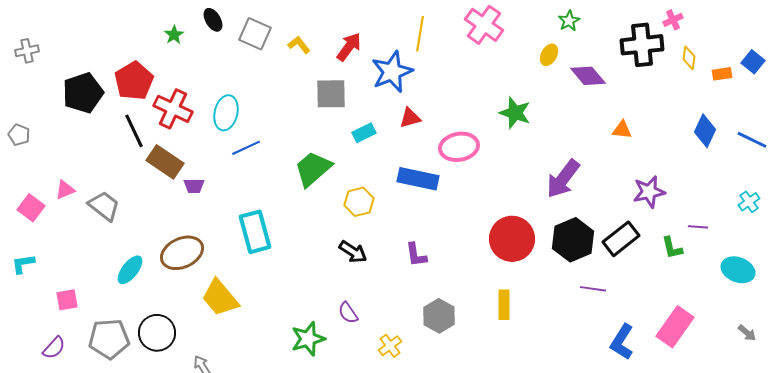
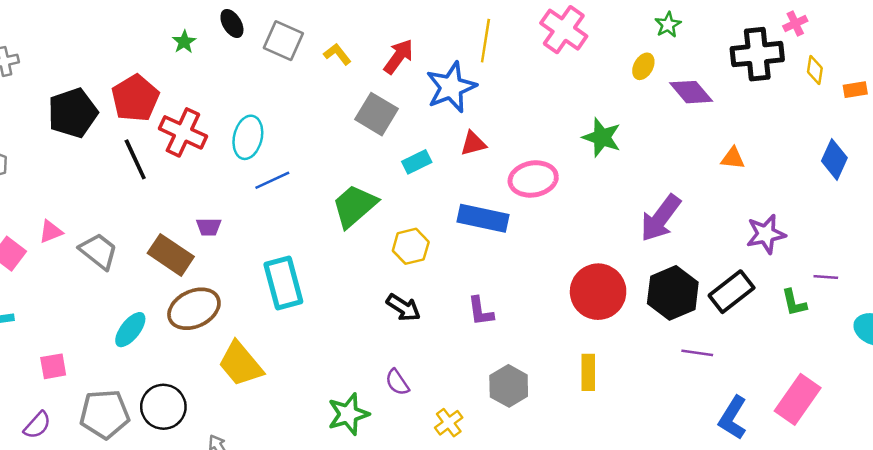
gray square: (331, 94) -> (376, 114), turned 32
brown rectangle: (165, 162) -> (171, 255), moved

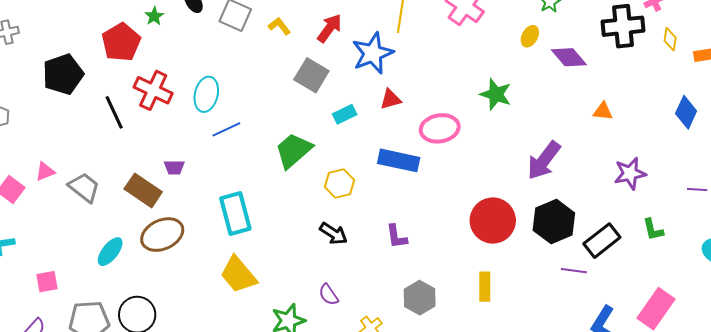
red pentagon: (135, 98) -> (121, 42), moved
purple line: (826, 277) -> (697, 189), moved
black rectangle: (732, 292) -> (602, 241), moved
yellow trapezoid: (241, 364) -> (238, 275), moved

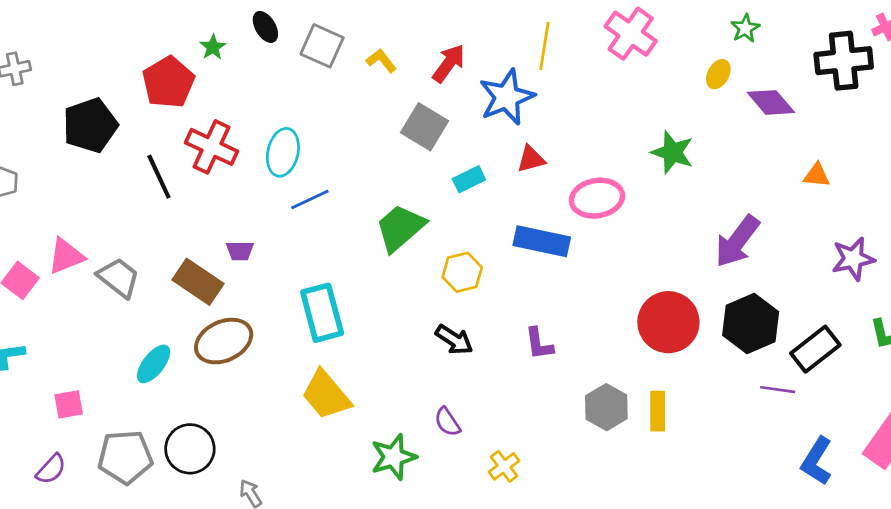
pink triangle: (45, 171) -> (66, 256), size x1.4
gray hexagon: (420, 298) -> (606, 407), moved

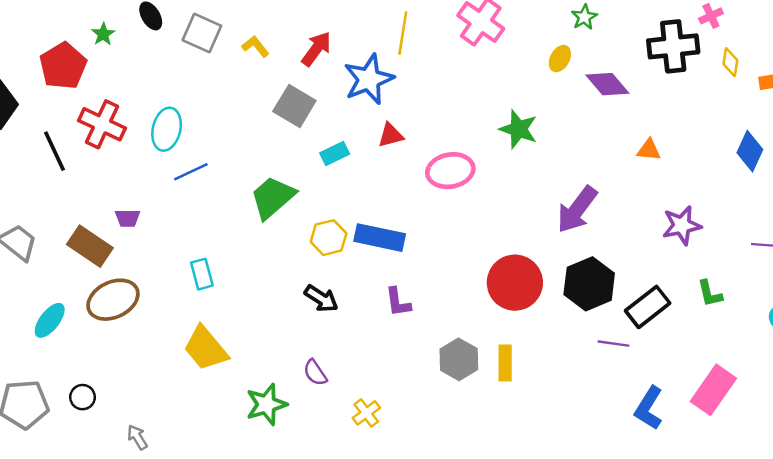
blue rectangle: (542, 241) -> (380, 238), moved
cyan rectangle: (322, 313) -> (202, 274), size x0.6
black circle: (190, 449) -> (83, 397), size x0.6

